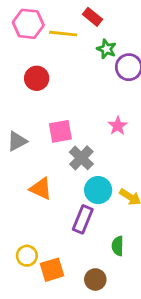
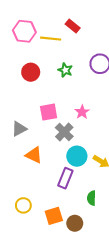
green star: (106, 49) -> (65, 70), moved
pink star: (118, 126) -> (82, 112), moved
gray triangle: (17, 141) -> (19, 129), moved
orange square: (52, 270) -> (54, 216), moved

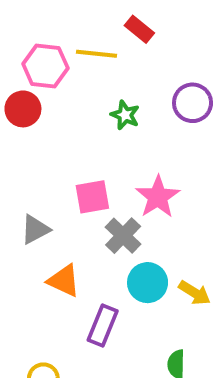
pink hexagon: (24, 31) -> (45, 66), moved
red circle: (31, 72) -> (23, 109), moved
pink star: (82, 112) -> (158, 197), size x1.5
purple rectangle: (65, 178) -> (103, 325), moved

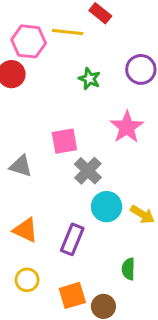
pink star: (158, 197) -> (127, 127), moved
gray triangle: (35, 229) -> (21, 166), turned 45
orange triangle: (64, 281) -> (26, 230), moved

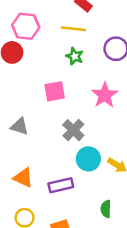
yellow line: (68, 32) -> (73, 29), moved
pink square: (64, 141) -> (55, 91), moved
purple rectangle: (72, 239) -> (61, 185), turned 55

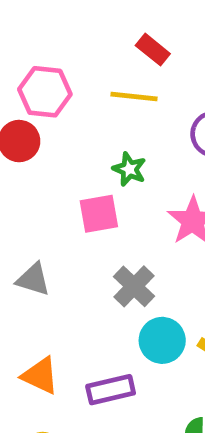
green star: (75, 56) -> (129, 169), moved

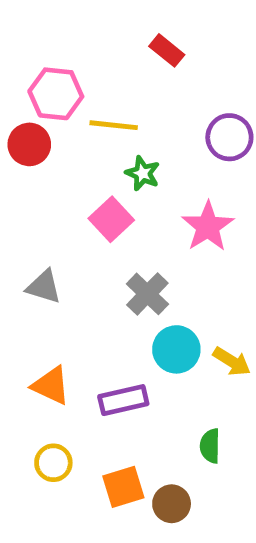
yellow line: (134, 96) -> (114, 125), moved
pink square: (99, 214) -> (111, 219), turned -33

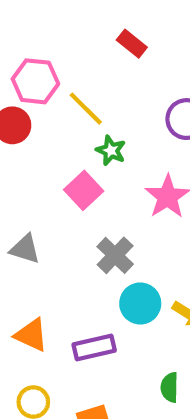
yellow line: (114, 125) -> (86, 109), turned 39

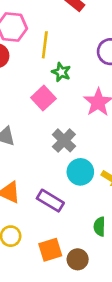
yellow line: (86, 109) -> (45, 45), turned 52
purple rectangle: (94, 348) -> (50, 201), turned 44

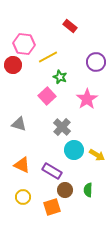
yellow line: (45, 45) -> (48, 57), turned 54
brown circle: (78, 259) -> (65, 190), moved

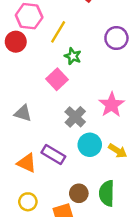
yellow line: (48, 57) -> (58, 32), turned -30
pink star: (87, 99) -> (112, 105), moved
purple rectangle: (52, 171) -> (53, 154), moved
green semicircle: (88, 190) -> (107, 193), size x1.5

